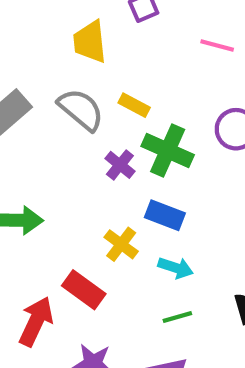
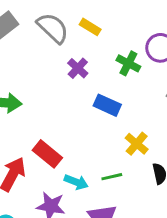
green cross: (168, 150) -> (128, 63), moved, size x0.7
yellow cross: (121, 244) -> (137, 144), moved
cyan arrow: (176, 268) -> (76, 182), moved

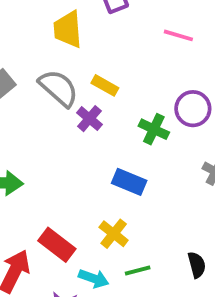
purple cross: (78, 68) -> (89, 119), moved
yellow cross: (137, 144) -> (114, 234), moved

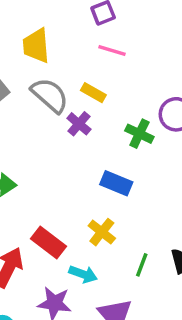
yellow trapezoid: (68, 29) -> (36, 46), moved
pink line: (178, 35) -> (112, 50), moved
green line: (138, 271) -> (142, 265), moved, turned -55

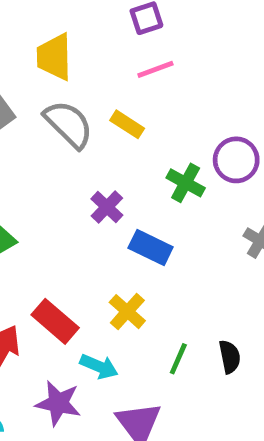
pink line: (112, 50) -> (155, 69), turned -40
purple cross: (79, 124) -> (107, 207), moved

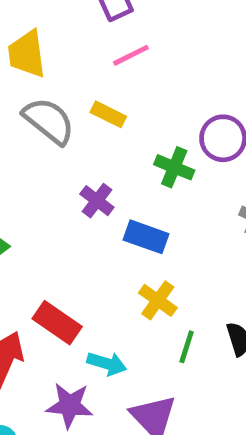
yellow cross: (127, 312) -> (158, 300), moved

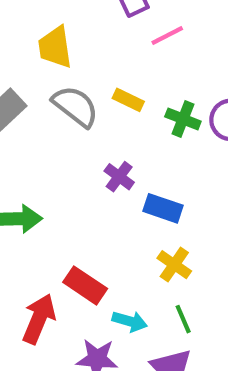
pink line: (131, 55) -> (167, 35), moved
green cross: (174, 167) -> (183, 119), moved
green line: (187, 347) -> (183, 319), moved, turned -40

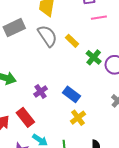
purple cross: (119, 177) -> (41, 91), moved
yellow cross: (174, 265) -> (78, 118), moved

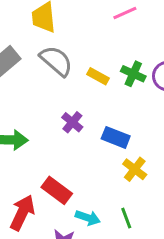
yellow rectangle: (72, 41) -> (98, 76), moved
purple cross: (41, 91) -> (72, 122), moved

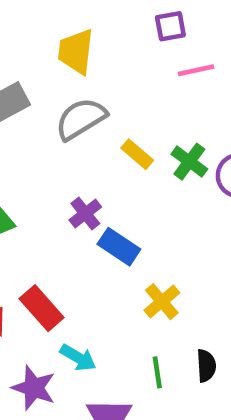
gray semicircle: (56, 61) -> (81, 119), turned -84
blue rectangle: (116, 137) -> (119, 247), moved
green line: (126, 218) -> (157, 372), moved

